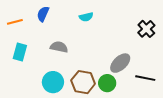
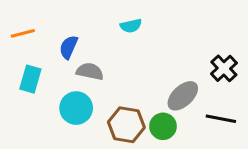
blue semicircle: (43, 14) -> (69, 47), moved
black cross: (146, 29) -> (224, 68), moved
cyan circle: (53, 82) -> (76, 108), moved

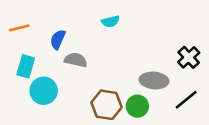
gray ellipse: (183, 96) -> (154, 80), turned 48
cyan circle: (76, 108) -> (44, 91), moved
black line: (221, 119) -> (186, 100), turned -50

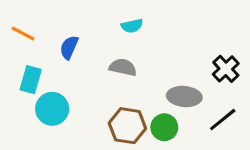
orange line: (19, 28) -> (23, 34), turned 42
gray semicircle: (76, 60) -> (123, 67), moved

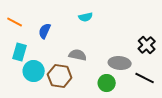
gray semicircle: (123, 67) -> (78, 55), moved
black line: (223, 120) -> (145, 78), turned 66
brown hexagon: (127, 126) -> (60, 76), moved

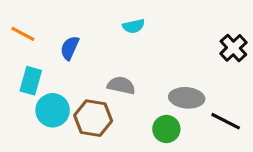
black cross: (147, 45) -> (233, 48), moved

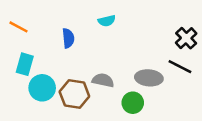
blue semicircle: (70, 48) -> (68, 38), moved, turned 150
gray semicircle: (121, 85) -> (103, 80), moved
black line: (226, 121) -> (180, 67), moved

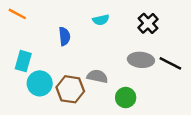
orange line: (19, 27) -> (17, 14), moved
black cross: (186, 38) -> (148, 23), moved
gray ellipse: (149, 78) -> (141, 60), moved

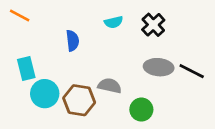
black cross: (148, 23) -> (153, 25), moved
cyan rectangle: (23, 61) -> (26, 68), turned -30

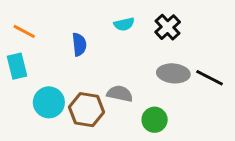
orange line: (20, 16) -> (24, 31), moved
cyan rectangle: (26, 68) -> (17, 66), moved

